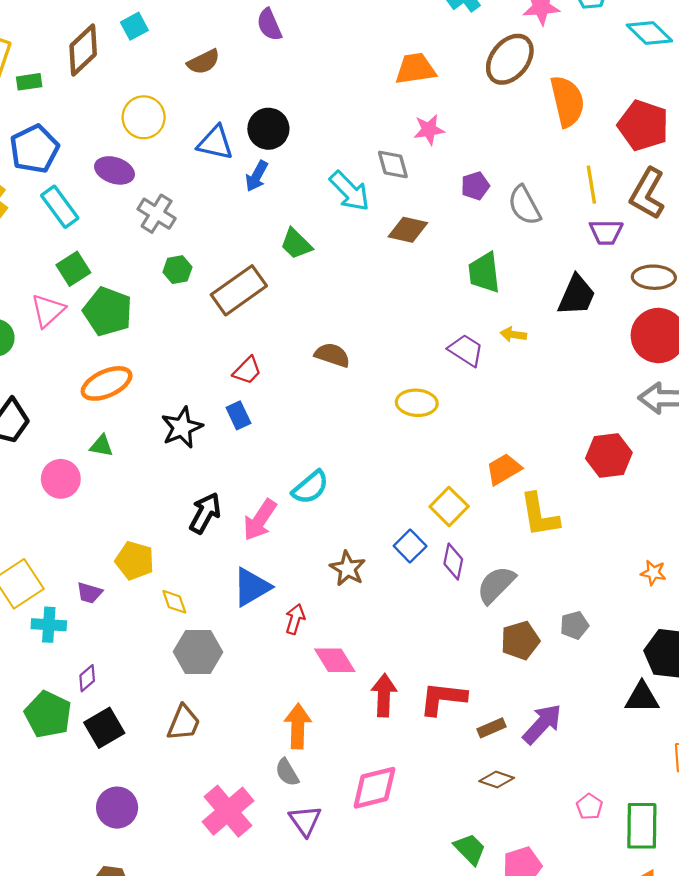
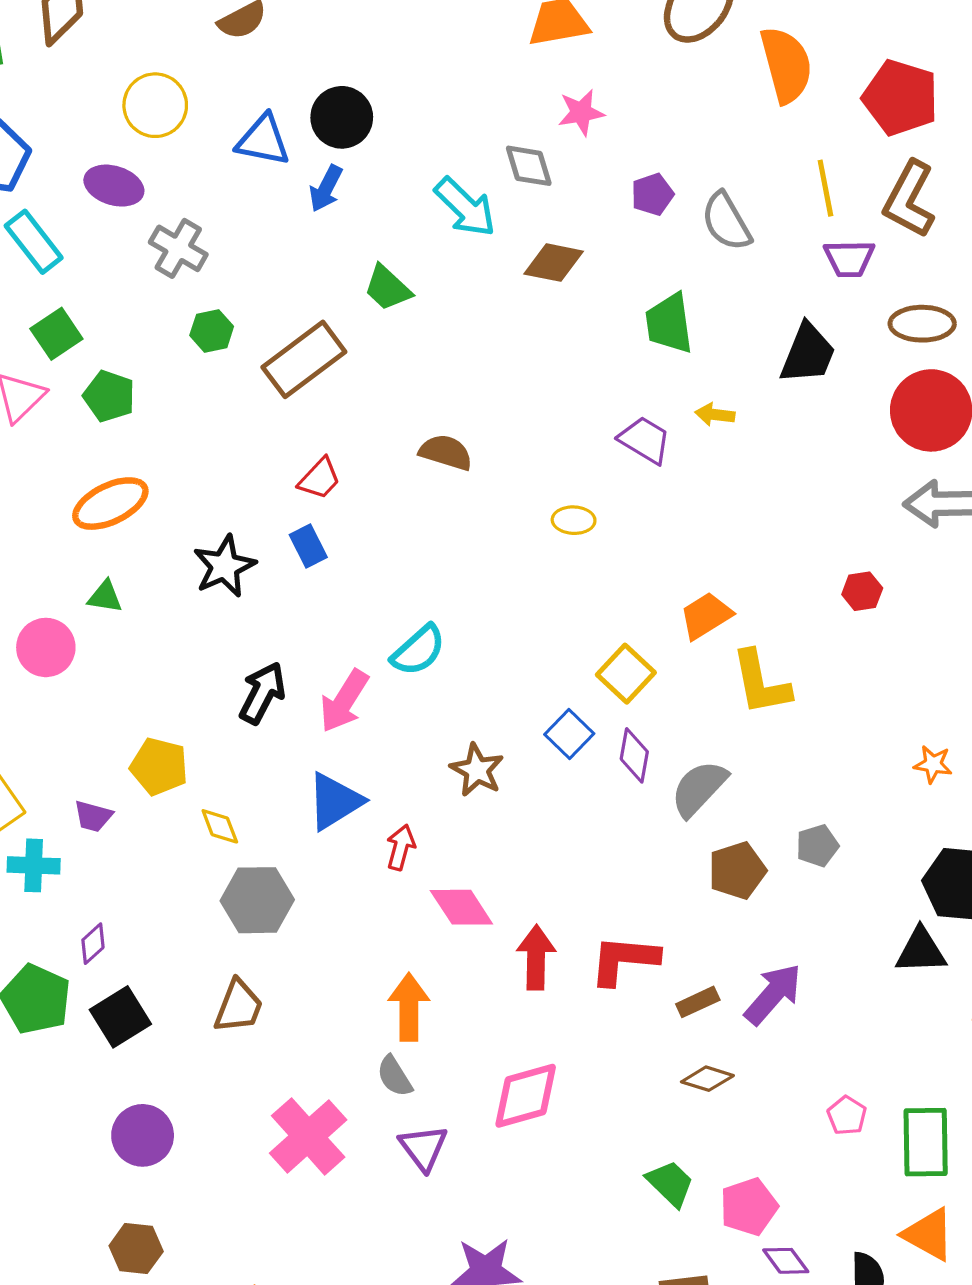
green pentagon: (108, 311) -> (109, 396), size x0.7
yellow ellipse: (417, 403) -> (574, 520), size x0.7
red hexagon: (609, 455) -> (862, 591), size x0.6

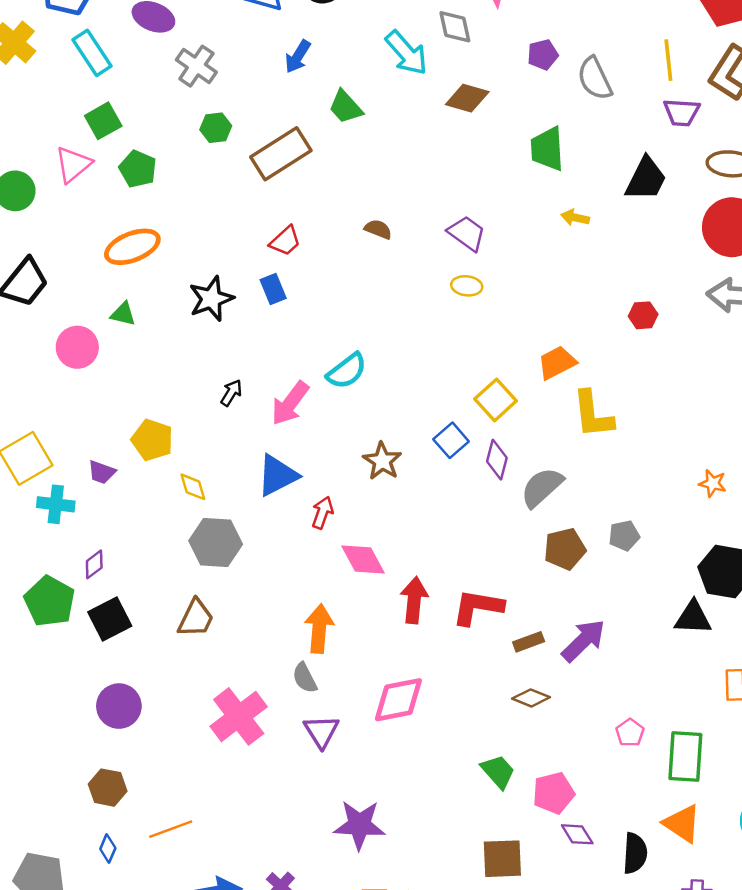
blue arrow: (326, 188) -> (298, 57), moved
purple trapezoid: (645, 440) -> (467, 233), moved
brown semicircle: (446, 452) -> (378, 229), size x0.7
red hexagon: (862, 591) -> (643, 315), moved
black arrow: (262, 693) -> (231, 393), size x0.6

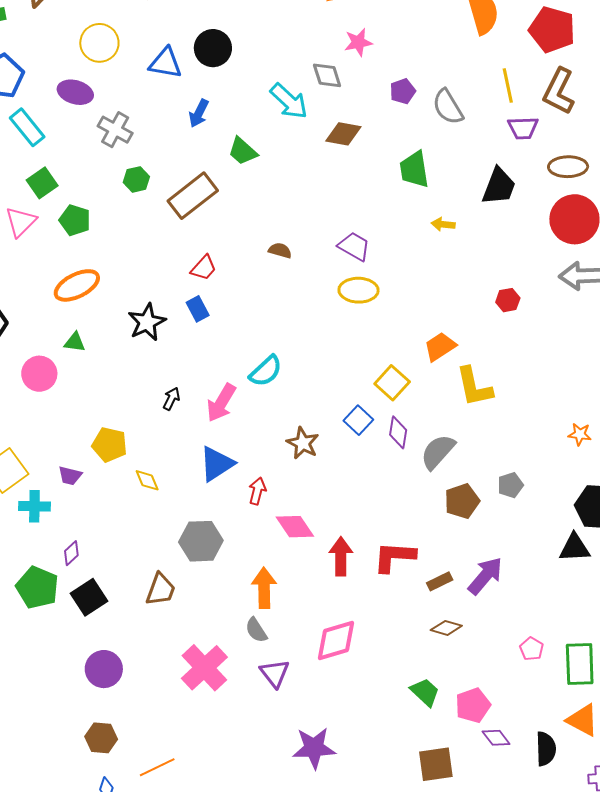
yellow ellipse: (467, 286) -> (359, 290), size x1.5
gray hexagon: (216, 543) -> (201, 541), moved

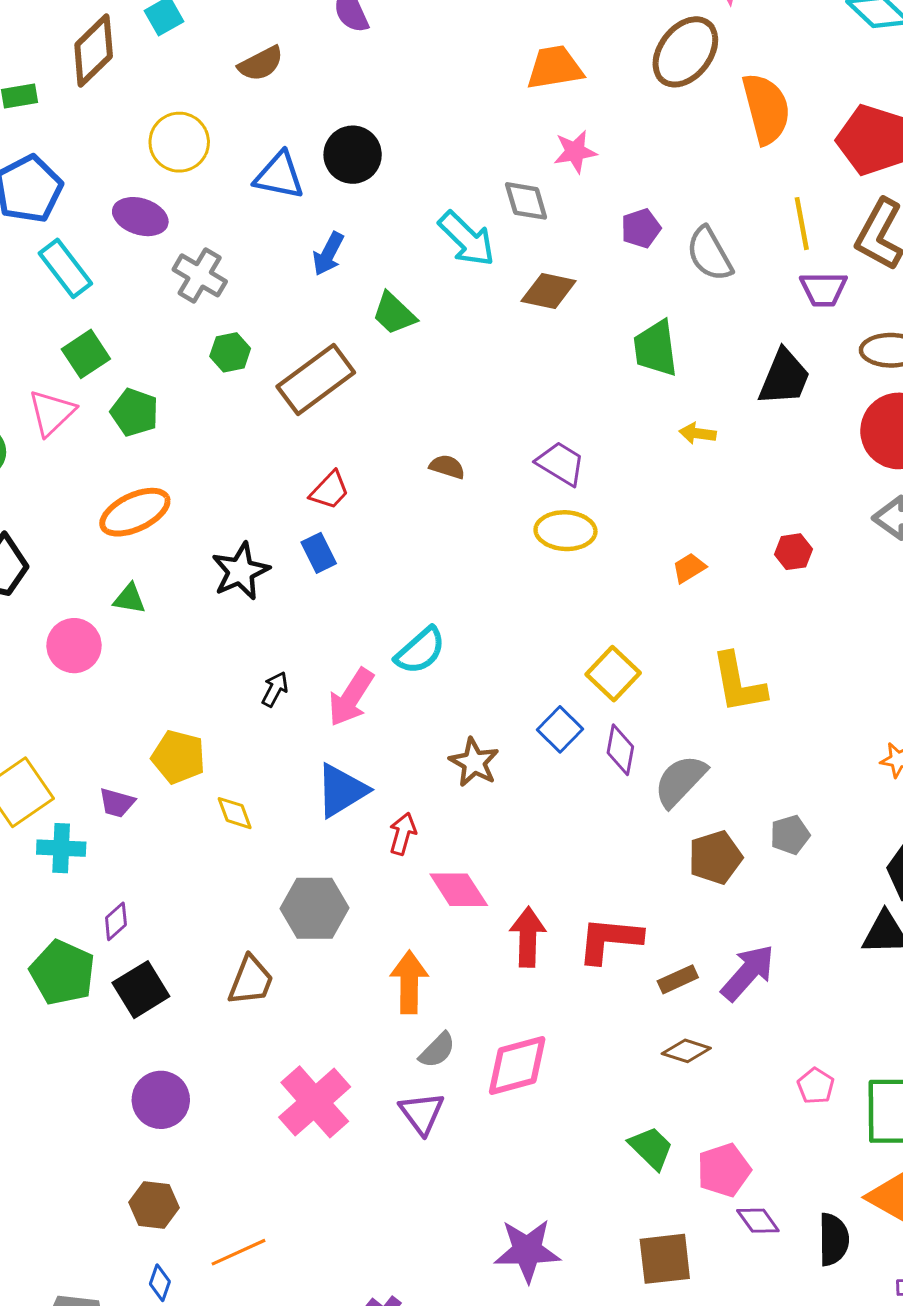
orange trapezoid: (440, 347) -> (689, 568), moved, size x0.7
gray semicircle: (256, 630) -> (437, 1050), moved, turned -104
purple star: (314, 748) -> (527, 1251), moved

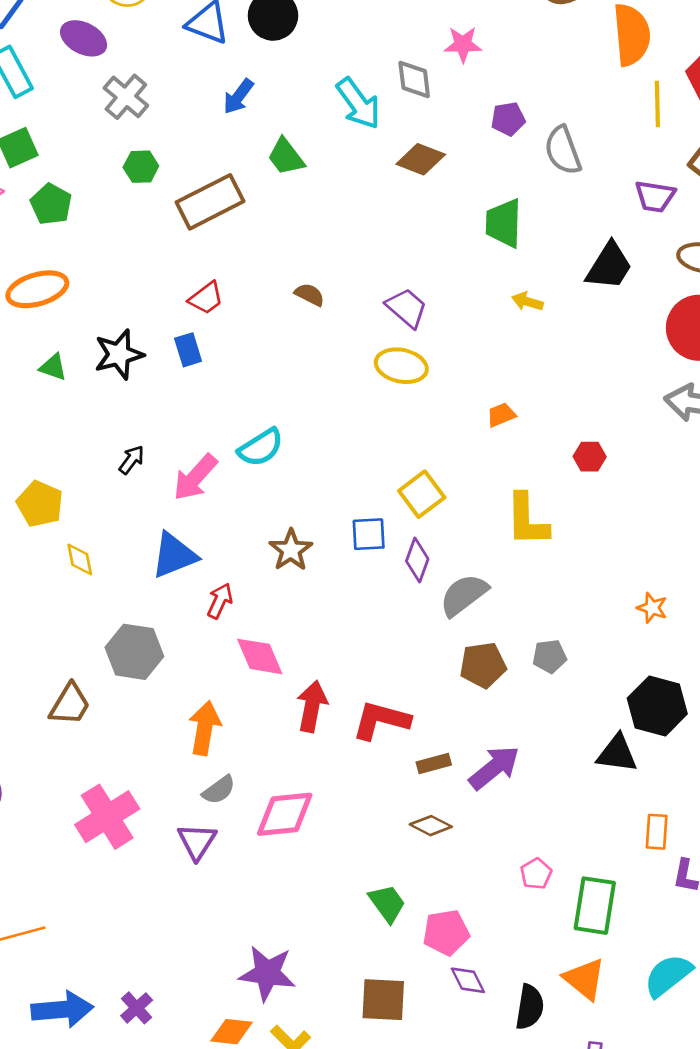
yellow line: (802, 224) -> (657, 104), moved
red hexagon: (793, 552) -> (590, 457), moved
green triangle: (129, 599) -> (53, 367), moved
blue square: (560, 729) -> (369, 534), turned 33

